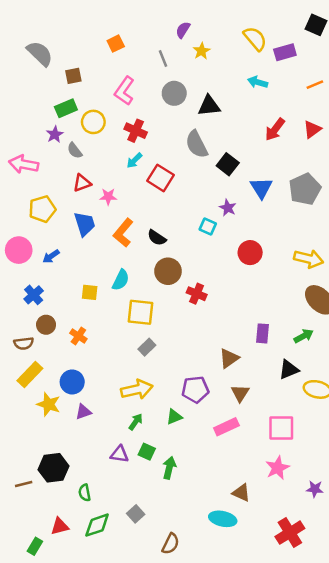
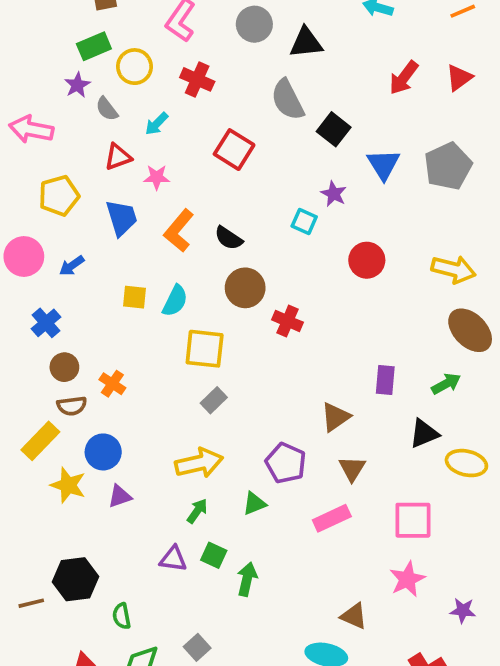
cyan arrow: (134, 161) -> (157, 124), moved
yellow square: (90, 292) -> (134, 297), moved
brown semicircle: (24, 343) -> (72, 406), moved
purple pentagon: (195, 389) -> (286, 463), turned 30

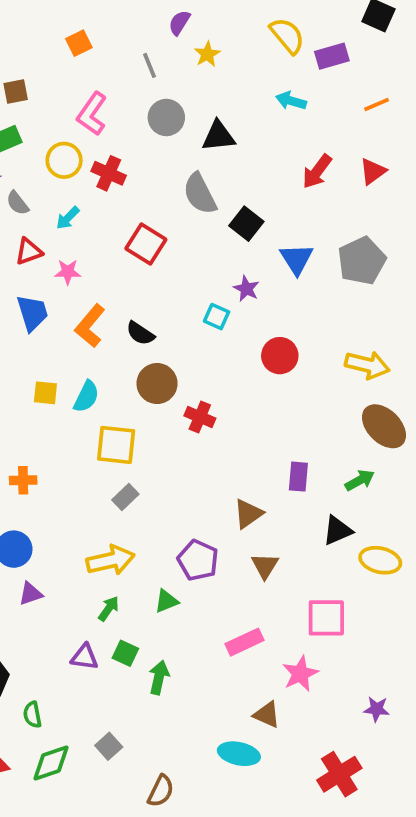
yellow circle: (134, 67) -> (64, 160), moved
orange cross: (112, 384) -> (23, 480), turned -35
pink rectangle: (332, 518) -> (244, 642), moved
pink star: (407, 579) -> (300, 674), moved

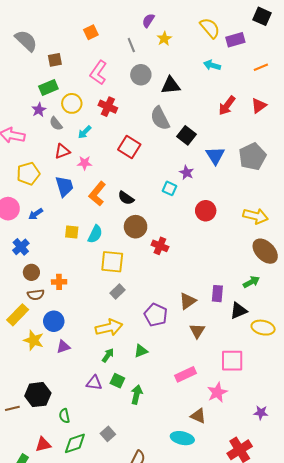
yellow circle: (64, 160) -> (72, 103), moved
purple rectangle: (298, 477) -> (217, 294), moved
purple pentagon: (198, 560) -> (156, 315), moved

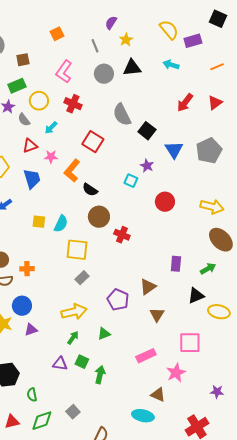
black triangle: (171, 85) -> (132, 68), moved
orange L-shape: (97, 194) -> (72, 171), moved
purple rectangle: (217, 294) -> (176, 264), moved

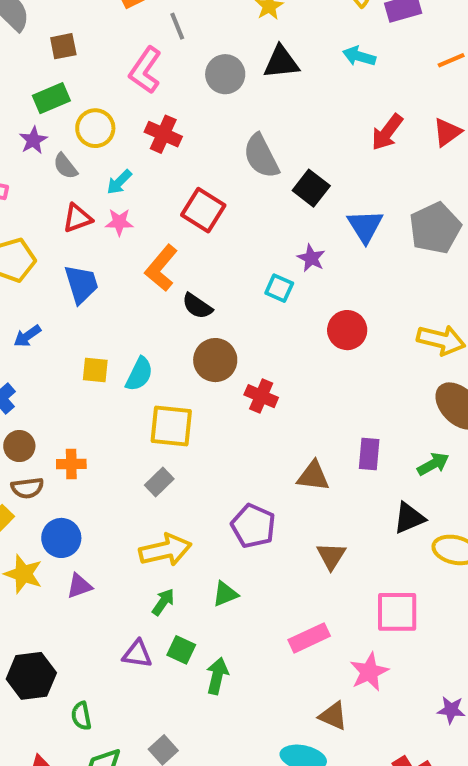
gray line: (95, 46) -> (177, 26), moved
pink star: (51, 157) -> (119, 222), moved
gray rectangle: (82, 278) -> (159, 482), moved
brown triangle: (148, 287) -> (313, 476), moved, turned 42

